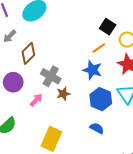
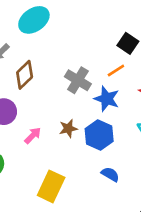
gray cross: (51, 76) -> (78, 80), moved
blue hexagon: (101, 99) -> (99, 135), moved

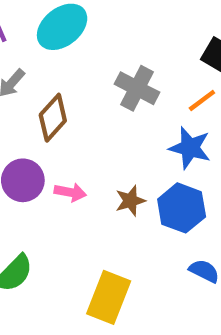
gray cross: (78, 80) -> (137, 88), moved
pink arrow: (33, 135) -> (70, 192), moved, turned 60

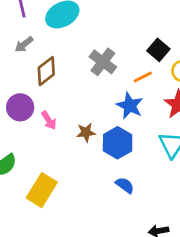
pink arrow: (70, 192) -> (49, 120), turned 36
yellow rectangle: (109, 297) -> (42, 190), moved

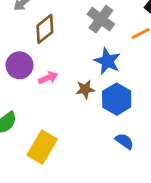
blue star: (130, 106) -> (107, 61), moved
pink arrow: (49, 120) -> (48, 78), turned -78

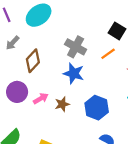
blue star: (107, 61) -> (74, 73), moved
brown star: (85, 89) -> (62, 104), moved

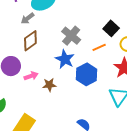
gray arrow: (13, 43) -> (28, 18), moved
blue hexagon: (97, 108) -> (87, 74), moved

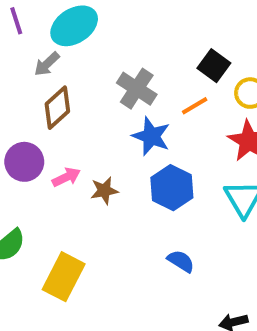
blue star: (65, 59) -> (151, 136), moved
blue hexagon: (87, 74) -> (172, 188), moved

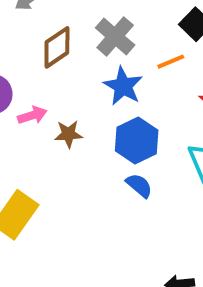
brown diamond: (57, 108) -> (57, 47), moved
blue semicircle: (181, 261) -> (139, 185), moved

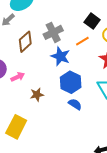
gray cross: (115, 36) -> (53, 32), turned 30
brown star: (68, 134) -> (37, 95), moved

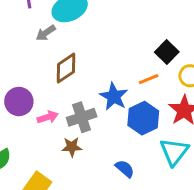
gray cross: (53, 32) -> (82, 117), moved
blue hexagon: (71, 82) -> (143, 118), moved

